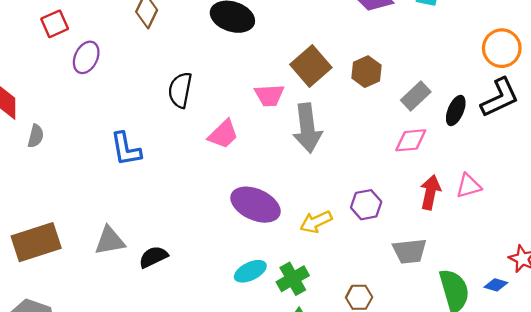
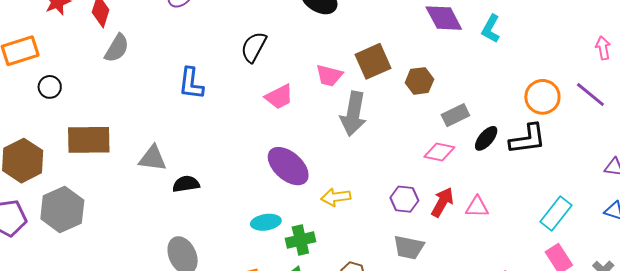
gray semicircle: (36, 136) -> (117, 48), size x1.4
purple hexagon: (366, 205) -> (404, 199), moved

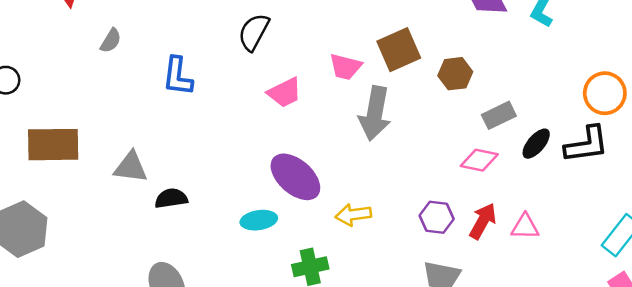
gray semicircle: (117, 48) -> (111, 41), moved, size x0.7
cyan ellipse: (266, 222) -> (259, 220), moved

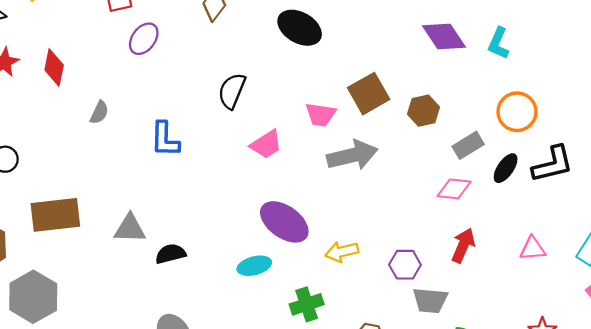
orange circle: (605, 93) -> (517, 112), moved
gray arrow: (375, 113) -> (352, 155), turned -108
purple hexagon: (437, 217) -> (405, 265), moved
pink triangle: (525, 227) -> (533, 249), moved

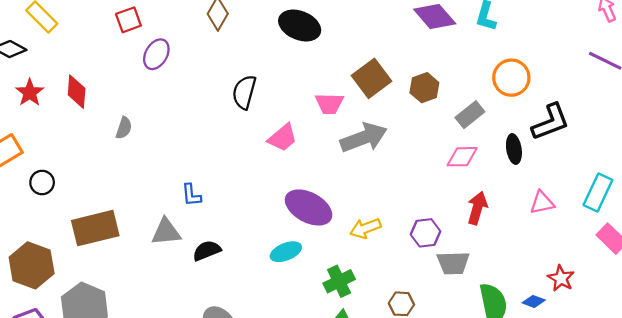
blue L-shape: (165, 139) -> (191, 195), moved, size x0.7
black ellipse: (506, 168) -> (514, 149), moved, turned -36

